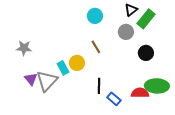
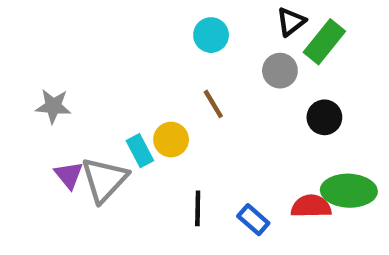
black line: (99, 86) -> (198, 208), moved

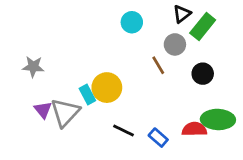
brown line: (213, 104) -> (158, 65), moved
yellow circle: (171, 140) -> (107, 88), size x1.4
black line: (198, 208) -> (124, 131), turned -65

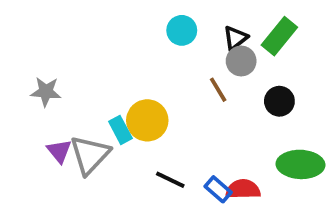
black triangle: (182, 14) -> (235, 38), moved
red semicircle: (194, 129) -> (243, 189), moved

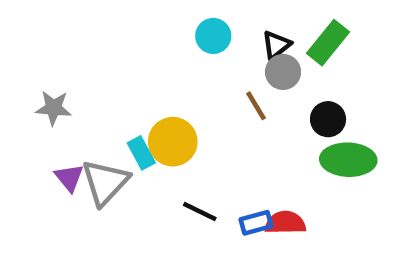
green ellipse: (300, 164) -> (348, 160), moved
blue rectangle: (218, 189) -> (256, 223), turned -56

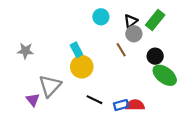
cyan rectangle: (141, 153) -> (76, 50), moved
green ellipse: (348, 160) -> (165, 75), turned 35
purple triangle: (69, 178) -> (33, 100), moved

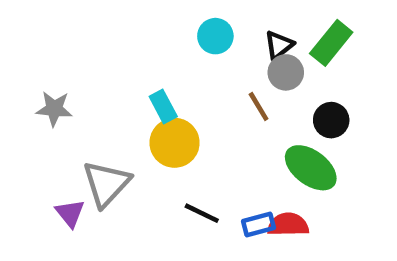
green ellipse: (165, 75) -> (311, 168), moved

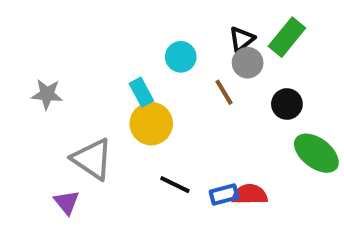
cyan circle: (215, 36) -> (181, 57), moved
green ellipse: (311, 168) -> (316, 153), moved
gray triangle: (106, 184) -> (92, 159), turned -39
purple triangle: (70, 213) -> (67, 202), moved

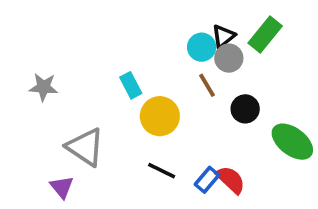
cyan circle: (181, 57) -> (202, 47), moved
black circle: (287, 104) -> (245, 109), moved
yellow circle: (151, 124) -> (160, 116), moved
blue rectangle: (224, 194) -> (207, 180), turned -35
red semicircle: (250, 194) -> (231, 180), turned 44

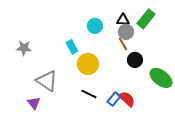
black triangle: (223, 36) -> (123, 20), turned 40
cyan circle: (202, 47) -> (95, 26), moved
brown line: (207, 85) -> (123, 44), moved

